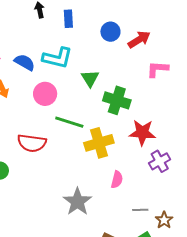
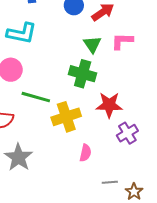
green triangle: (90, 78) -> (92, 44), moved
gray star: (77, 202) -> (18, 157), moved

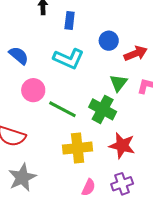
cyan L-shape: (22, 33) -> (69, 59), moved
green line: (36, 97) -> (62, 109), moved
purple cross: (127, 133) -> (122, 184), moved

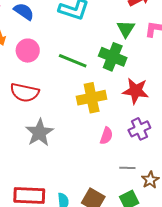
pink circle: (33, 90) -> (28, 51), moved

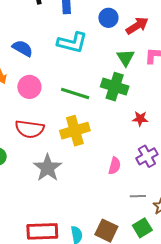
red star: (136, 91) -> (140, 119), size x0.6
yellow cross: (92, 98) -> (75, 131), moved

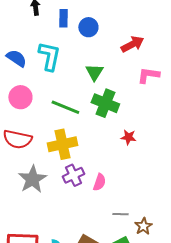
blue circle: (108, 18) -> (88, 27), moved
cyan L-shape: (72, 43) -> (49, 56), moved, turned -96
green triangle: (126, 58) -> (94, 72), moved
purple cross: (147, 156) -> (73, 175), moved

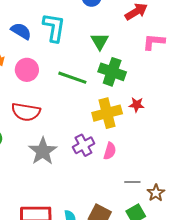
yellow cross: (62, 144) -> (107, 113), moved

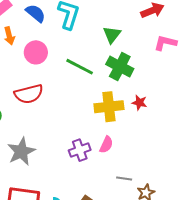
red semicircle: (26, 112) -> (29, 94), turned -32
purple cross: (84, 145) -> (80, 150), moved
gray star: (43, 151) -> (21, 152), moved

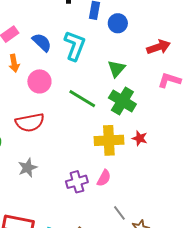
gray star: (21, 152) -> (28, 168), moved, size x0.7
gray line: (124, 178) -> (119, 213), turned 42

